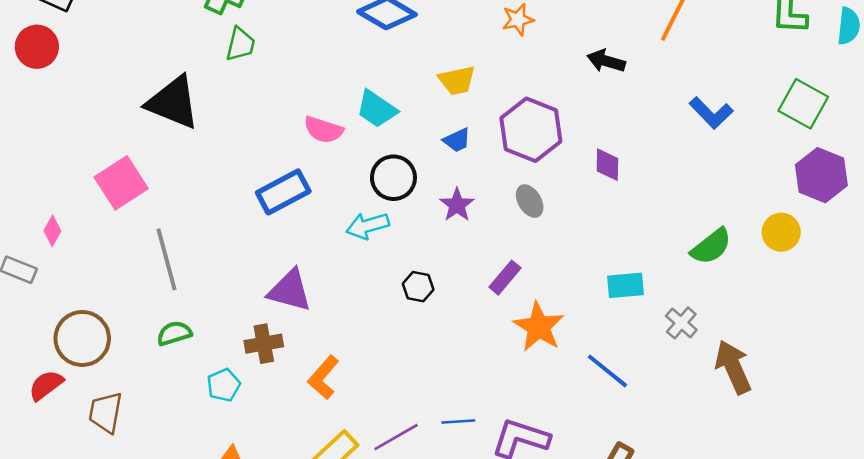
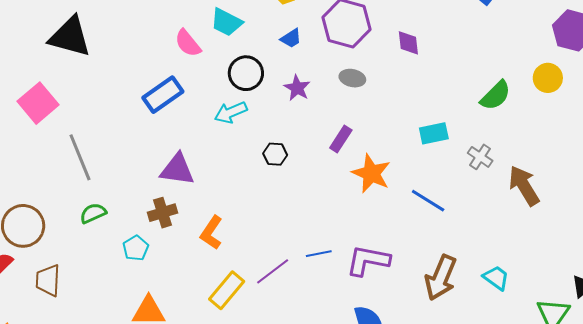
pink semicircle: (323, 130) -> (188, 43), turned 40
gray ellipse: (530, 201) -> (352, 78), turned -40

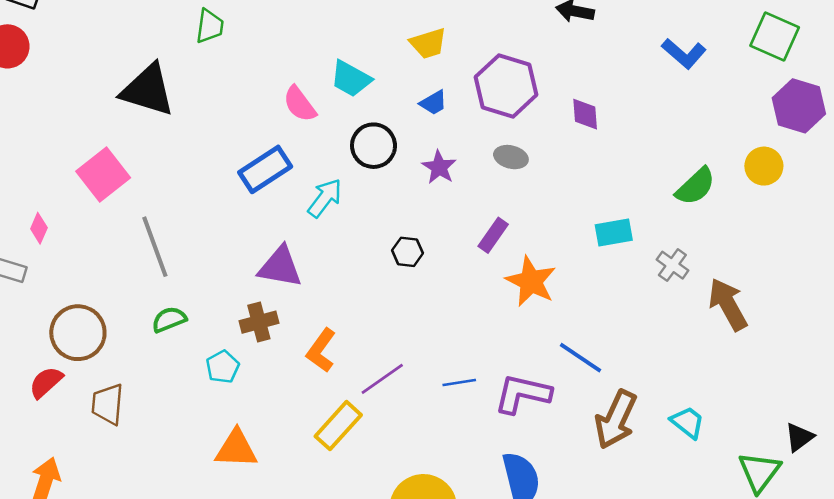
cyan arrow: (231, 112) -> (325, 198), moved, turned 148
blue line: (428, 201) -> (580, 358), moved
purple line: (273, 271) -> (382, 379), moved

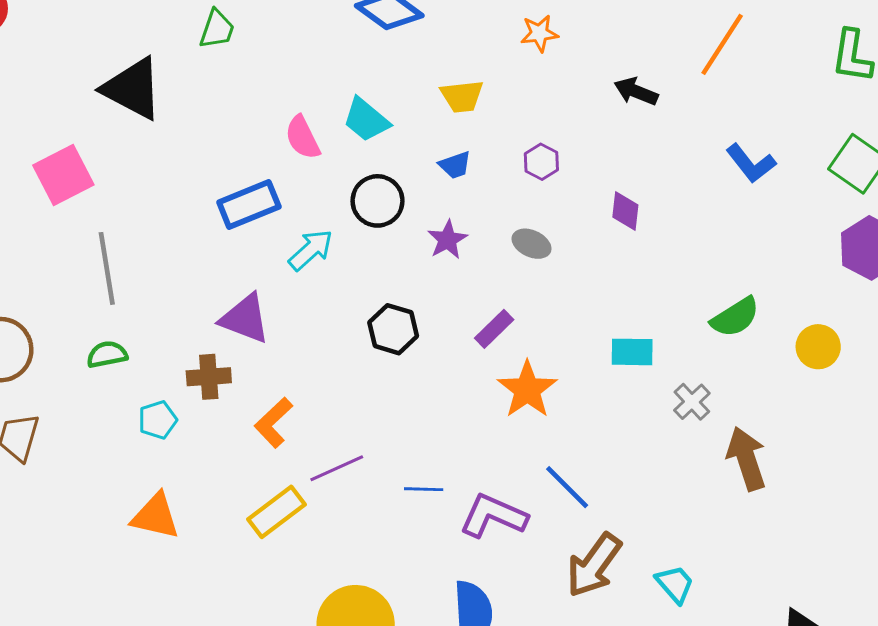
purple hexagon: (506, 86) -> (541, 162), size x0.5
yellow circle: (764, 166) -> (818, 347), moved
black hexagon: (407, 252) -> (393, 329), size x1.4

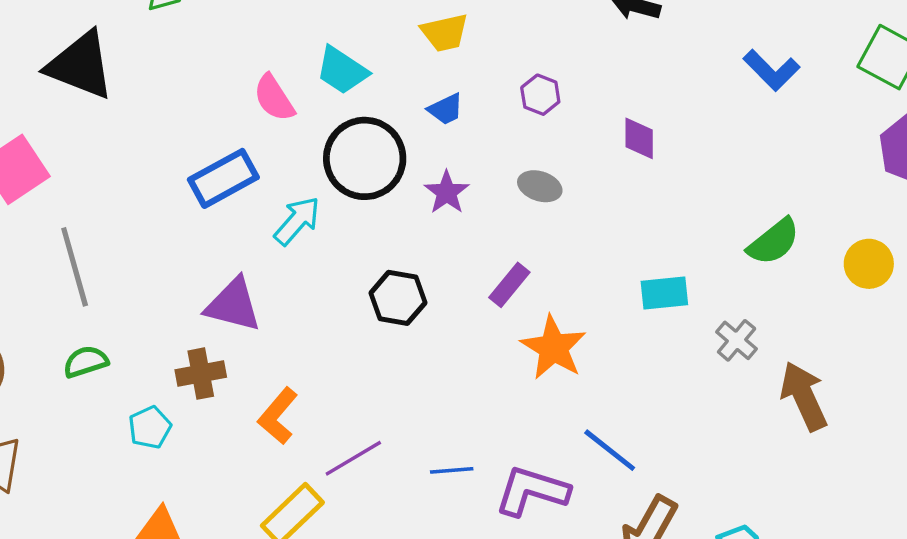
black circle: (377, 201) -> (365, 158), size x1.4

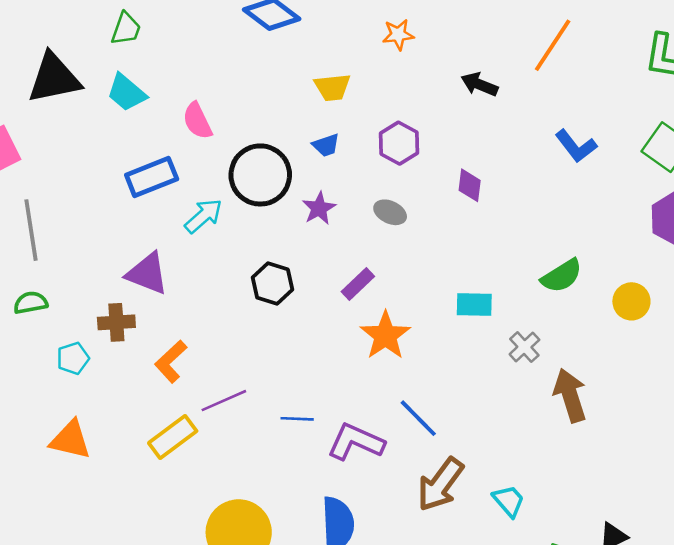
black triangle: (80, 65) -> (54, 78), turned -40
cyan trapezoid: (342, 70) -> (126, 93), moved
purple hexagon: (540, 95) -> (399, 143), size x1.4

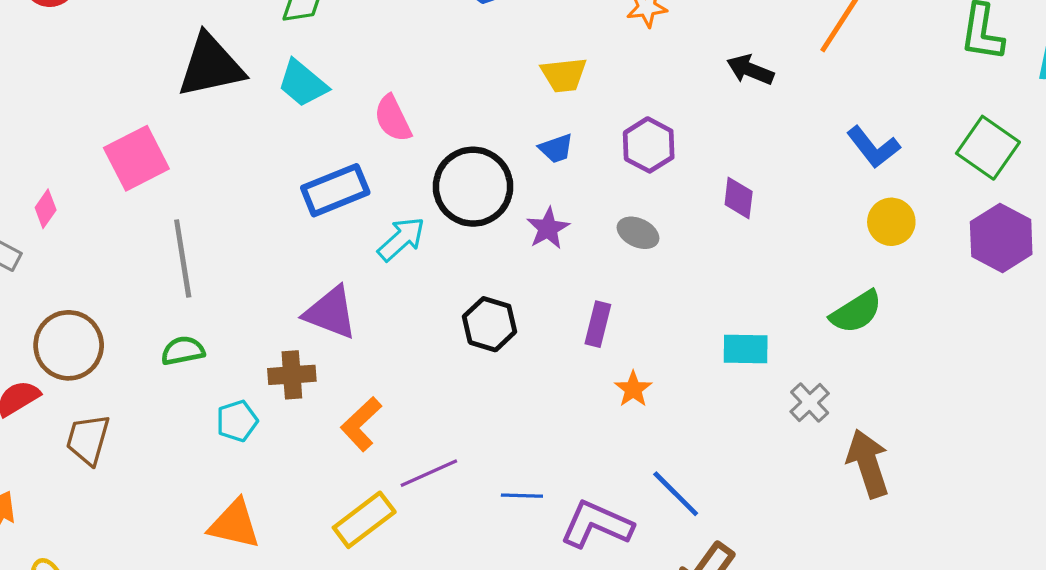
purple rectangle: (358, 284) -> (598, 324), turned -32
yellow circle: (631, 301) -> (891, 222), moved
orange star: (385, 335) -> (633, 389), size x0.6

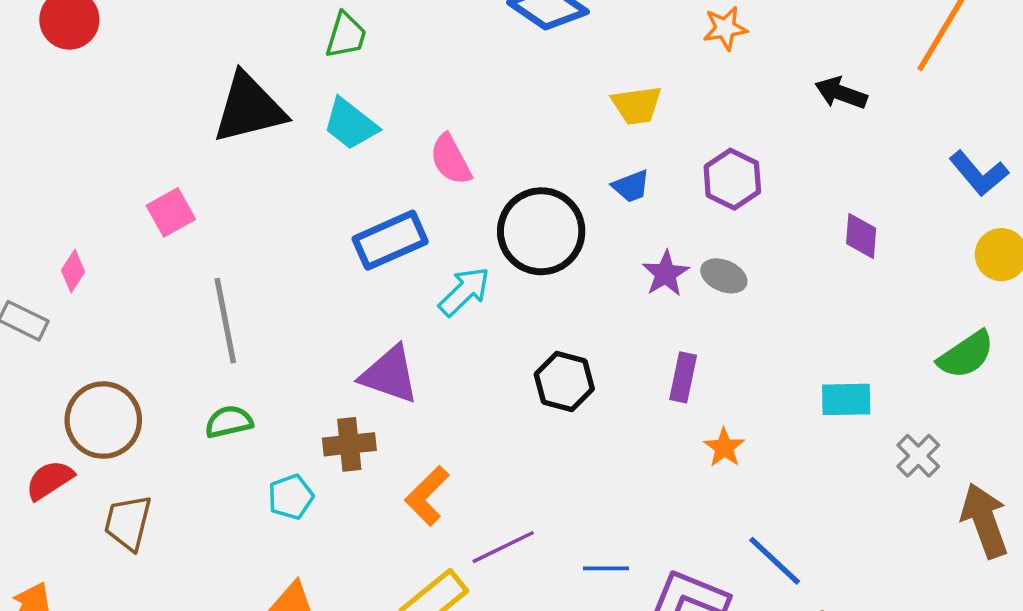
pink square: (136, 158) -> (171, 212), size x0.7
purple diamond: (739, 198) -> (861, 236), moved
purple star: (548, 228) -> (666, 274), moved

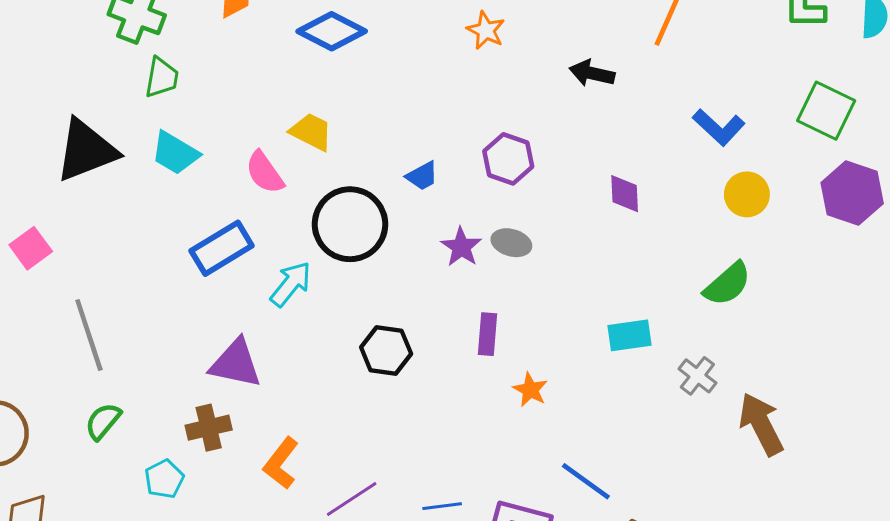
orange star: (725, 28) -> (486, 30), turned -30
yellow trapezoid: (637, 105) -> (311, 132), moved, turned -138
green semicircle: (229, 422) -> (103, 421), turned -30

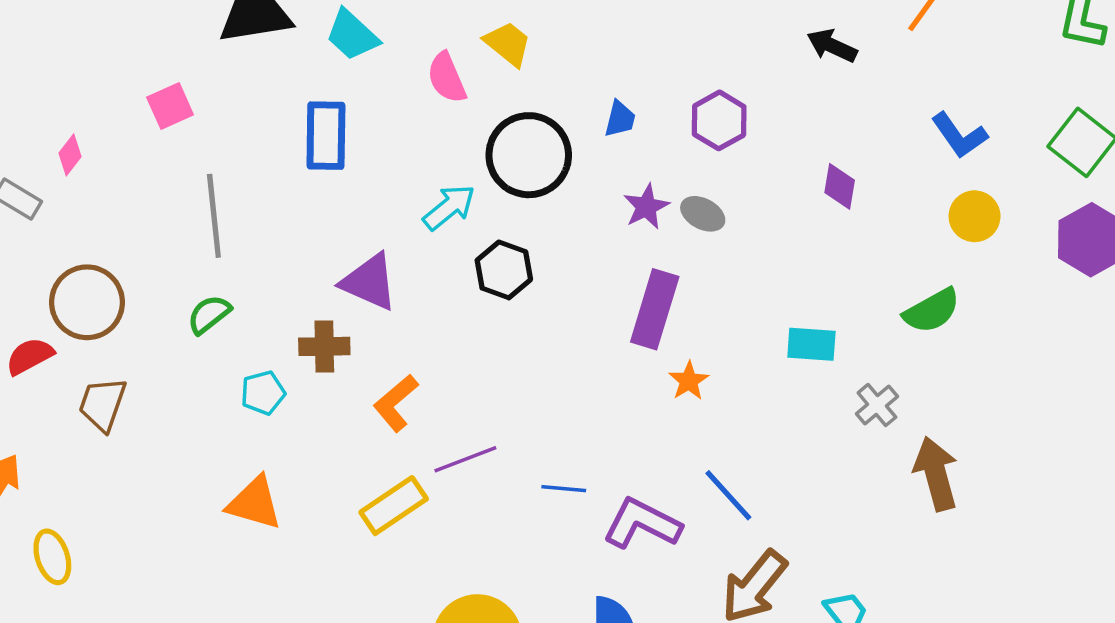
blue trapezoid: (422, 176) -> (620, 119), turned -60
blue rectangle: (222, 248) -> (326, 136), moved, turned -70
purple rectangle: (487, 334) -> (655, 309), size x1.6
black hexagon: (386, 350) -> (504, 270), moved

